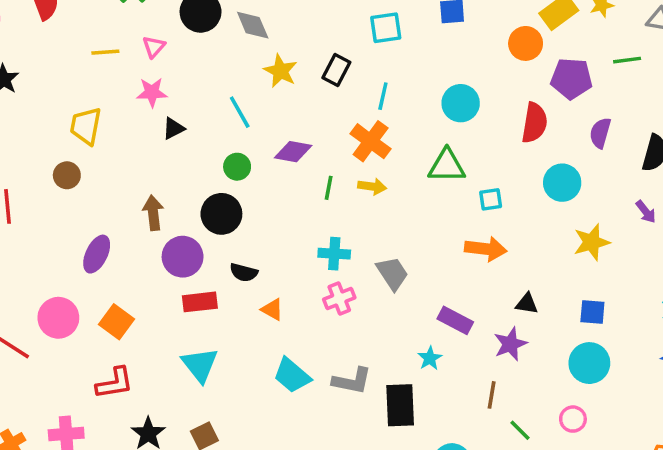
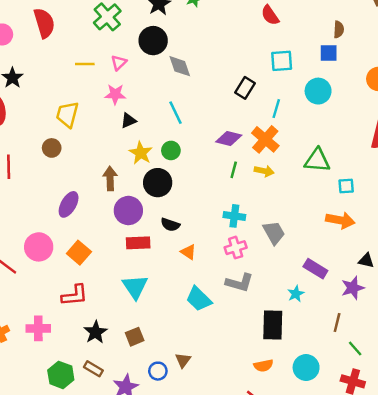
gray diamond: (253, 25) -> (180, 66), moved
yellow star: (281, 71) -> (141, 153), moved
cyan circle: (461, 103) -> (318, 91), moved
purple diamond: (293, 152) -> (229, 138), moved
gray L-shape: (352, 381) -> (239, 283), moved

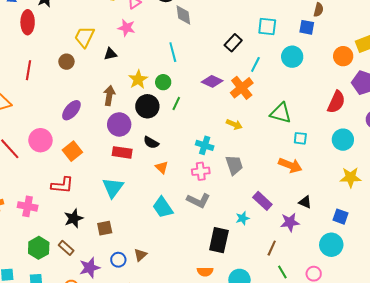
black triangle: (128, 121) -> (110, 54), moved
green line: (234, 170) -> (176, 103), moved
yellow arrow: (264, 171) -> (234, 124), moved

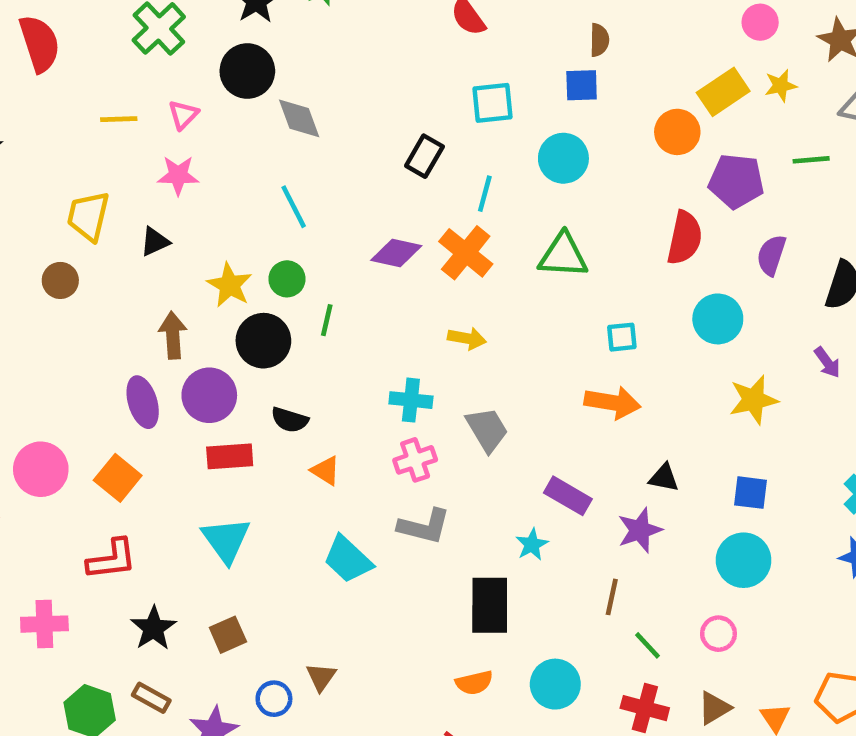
purple ellipse: (71, 110) -> (143, 402), moved, turned -45
green triangle: (281, 113) -> (563, 255), moved

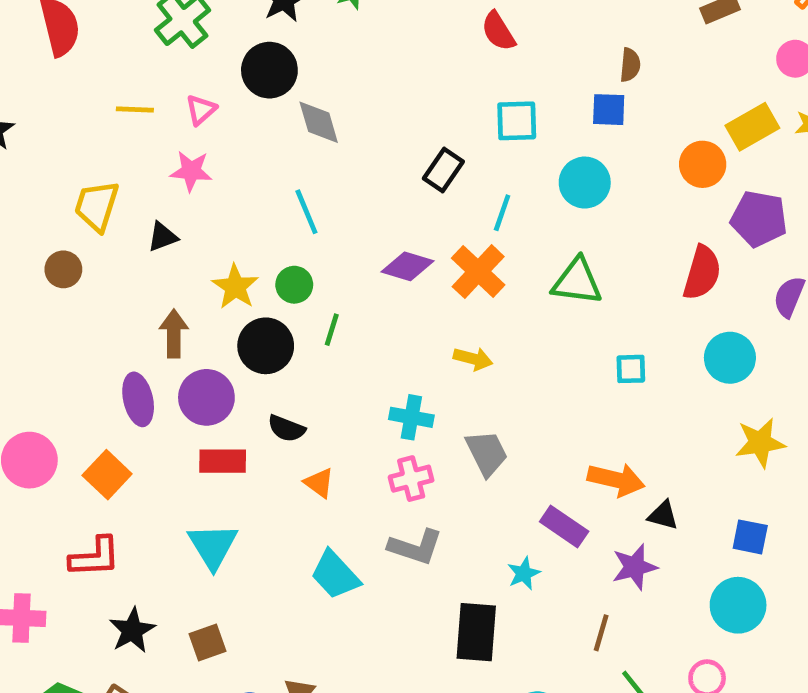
orange arrow: (612, 402) -> (616, 480), moved

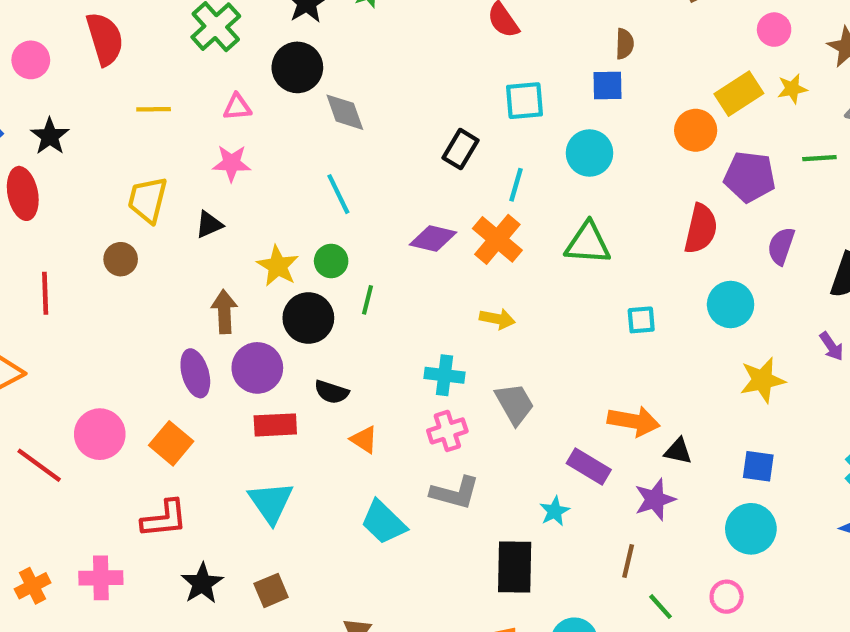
yellow line: (135, 109) -> (154, 109), moved
pink triangle: (201, 110) -> (237, 107), turned 40

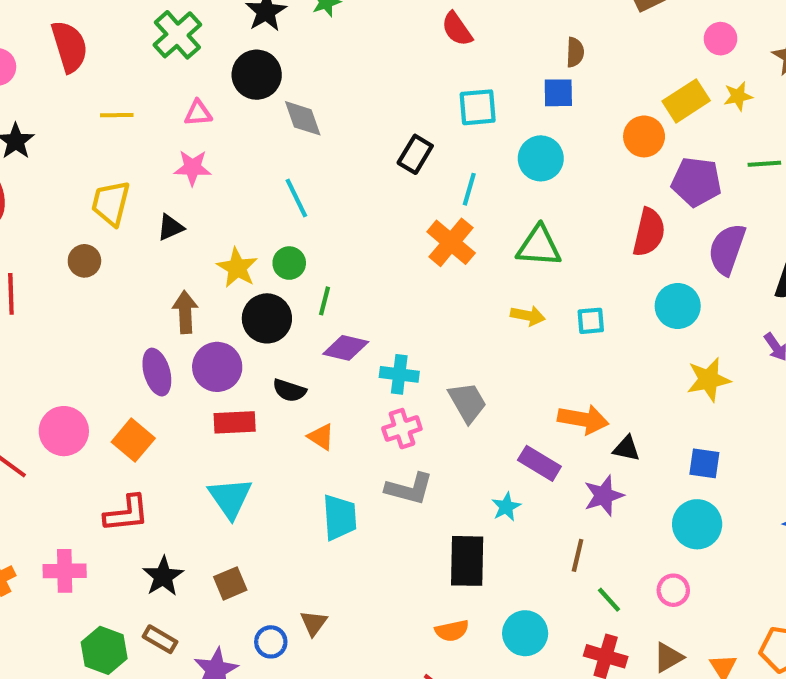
purple diamond: (433, 238) -> (346, 348), moved
purple semicircle: (781, 246) -> (727, 249), size x1.4
yellow arrow: (497, 319) -> (528, 316), moved
cyan trapezoid: (383, 522) -> (340, 517), turned -138

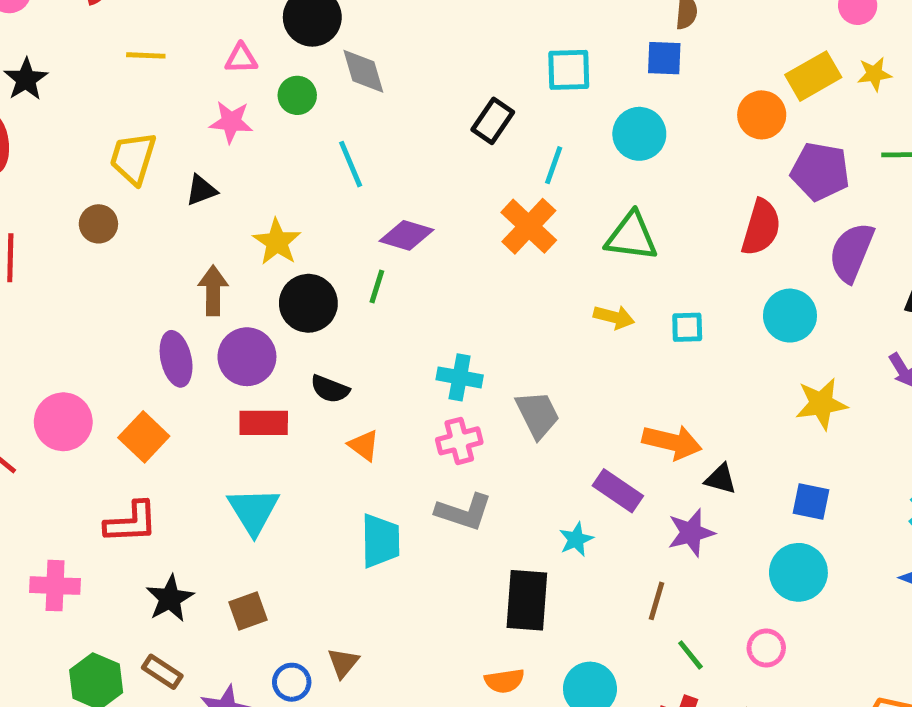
green circle: (289, 263) -> (297, 95), moved
purple diamond: (346, 348) -> (407, 235), moved

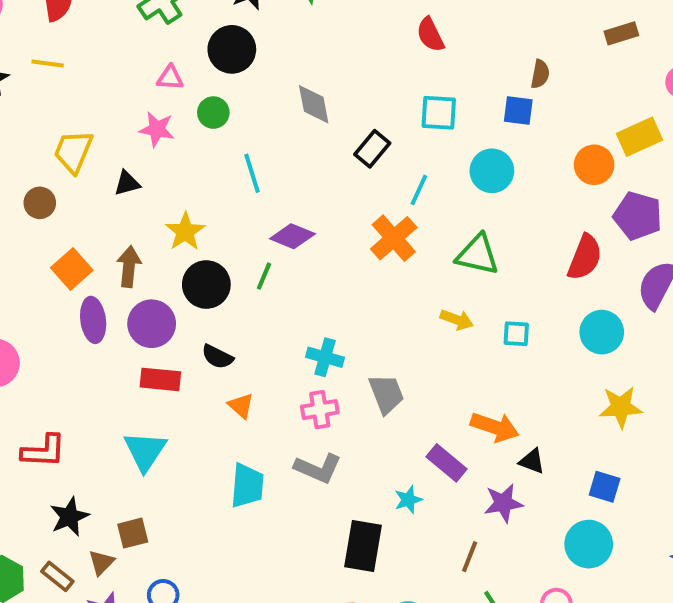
yellow line: (146, 55) -> (48, 64), moved
gray diamond: (363, 71) -> (314, 104), moved
orange square: (144, 437) -> (72, 269), moved
brown triangle: (343, 663) -> (101, 562), moved

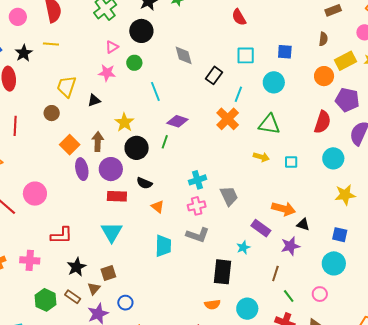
brown semicircle: (540, 74) -> (323, 39), moved
pink triangle: (170, 78) -> (112, 47), turned -32
cyan cross: (325, 357) -> (198, 180), turned -30

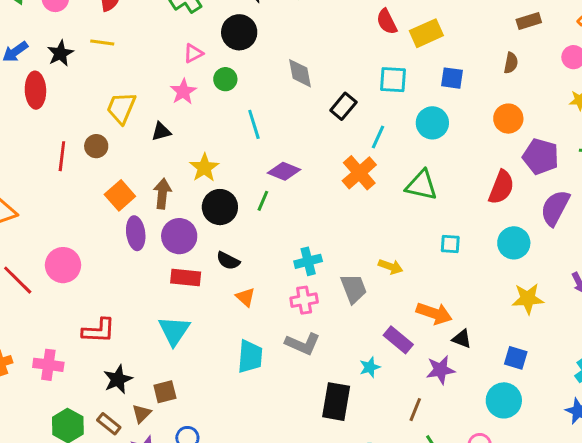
yellow rectangle: (346, 61) -> (426, 33), moved
pink star: (107, 73) -> (183, 92), turned 30
red line: (15, 126) -> (62, 156), moved
yellow arrow: (261, 157) -> (391, 267), moved

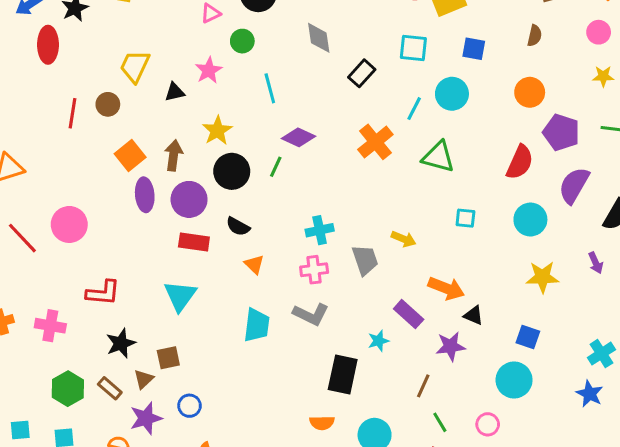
pink star: (183, 92) -> (209, 70), moved
cyan line: (378, 137) -> (414, 109), moved

